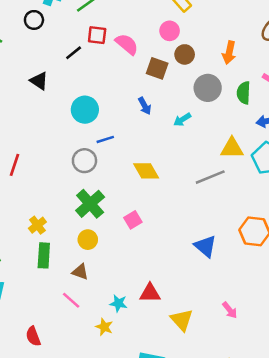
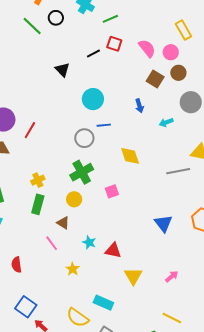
black circle: (34, 20) -> (56, 18), moved
pink semicircle: (127, 44) -> (147, 48), moved
cyan star: (119, 303) -> (89, 242), moved
pink arrow: (230, 310) -> (172, 276), turned -104

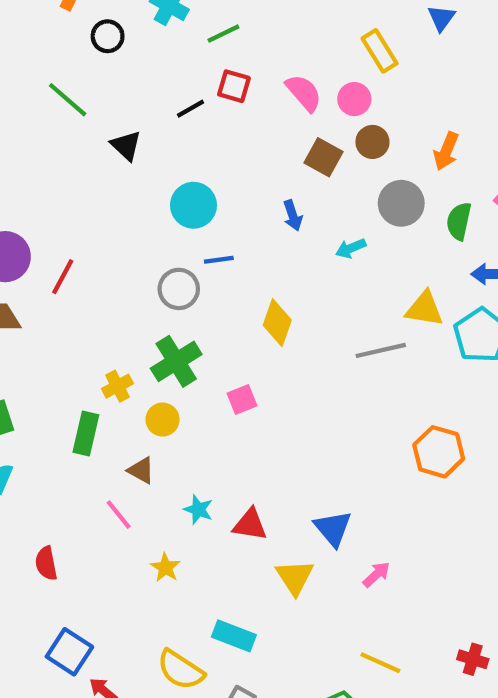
green line: (32, 26) -> (68, 100), moved
yellow diamond: (130, 156) -> (277, 323), turned 40
yellow cross: (38, 180) -> (117, 386), moved
blue triangle: (163, 223) -> (333, 528), moved

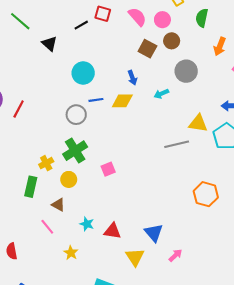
orange arrow: (446, 151) -> (220, 46), moved
green semicircle: (459, 221) -> (202, 18), moved
yellow diamond: (277, 323) -> (122, 101), moved, turned 70

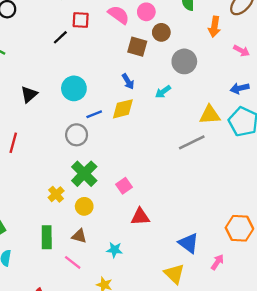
black triangle: (49, 44) -> (29, 94), moved, turned 49
green rectangle: (31, 187) -> (47, 237), moved
orange hexagon: (206, 194) -> (239, 228), moved
red triangle: (113, 231) -> (140, 217), moved

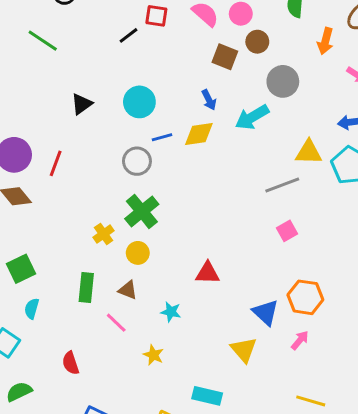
cyan arrow: (163, 92) -> (252, 117), size x1.6
pink square: (124, 186) -> (287, 231), moved
orange hexagon: (239, 228) -> (305, 297), moved

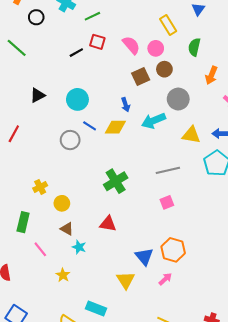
brown square: (225, 57) -> (141, 76), turned 36
blue line: (162, 137) -> (90, 126), turned 40
yellow triangle: (309, 152) -> (191, 135), moved
green cross: (142, 211) -> (116, 181), moved
brown triangle: (128, 290) -> (67, 229), moved

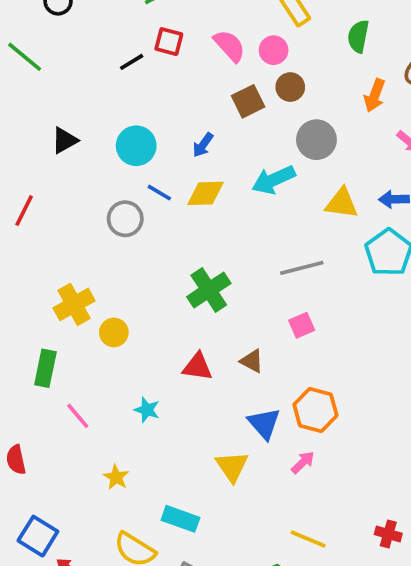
green semicircle: (194, 47) -> (358, 36), moved
blue arrow: (126, 105) -> (203, 145), moved, turned 56
yellow cross: (40, 187) -> (74, 304), size x1.5
brown triangle: (67, 229) -> (252, 361), moved
yellow star: (63, 275) -> (116, 477), moved

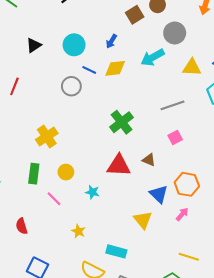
yellow circle: (114, 332) -> (66, 172), moved
red triangle: (197, 367) -> (119, 166), size x1.4

